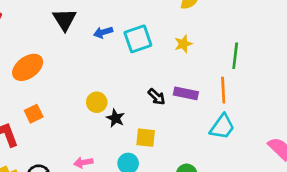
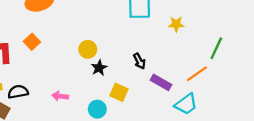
orange line: (223, 90) -> (197, 74), turned 40
purple rectangle: (186, 93) -> (161, 82), moved
orange square: (34, 114) -> (32, 42), turned -35

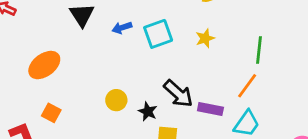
black arrow: (139, 61) -> (178, 94), size x1.6
black star: (99, 68) -> (148, 111), moved

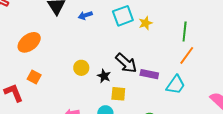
cyan square: (158, 34) -> (123, 16), moved
orange line: (247, 86) -> (187, 55), moved

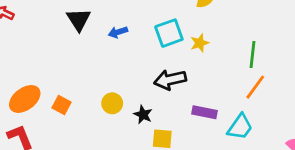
orange ellipse: (29, 42) -> (25, 99), moved
black arrow: (126, 63) -> (170, 80), moved, turned 125
orange square: (34, 77) -> (62, 105), moved

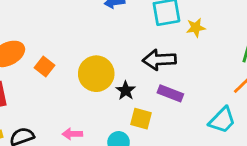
yellow circle: (112, 103) -> (96, 74), size x1.6
purple rectangle: (205, 112) -> (170, 93), moved

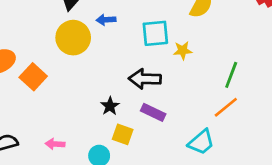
orange square: (44, 67) -> (33, 77), size x1.4
yellow circle: (96, 74) -> (73, 38), moved

